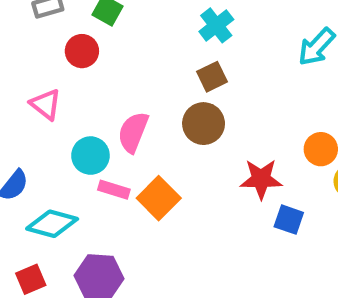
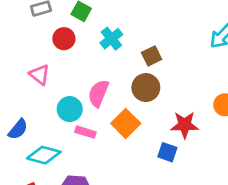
cyan cross: (216, 25) -> (111, 39), moved
orange square: (159, 198) -> (126, 123), moved
blue square: (289, 220) -> (167, 152), moved

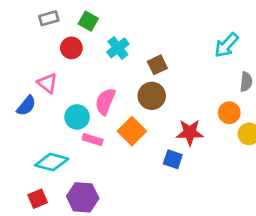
blue semicircle: (18, 129) -> (26, 106), moved

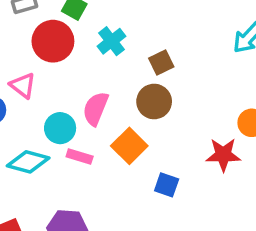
red circle: (71, 48) -> (53, 41), size x1.5
red star: (190, 132) -> (223, 155), moved
blue square: (173, 159) -> (167, 185), moved
cyan diamond: (52, 162) -> (28, 162), moved

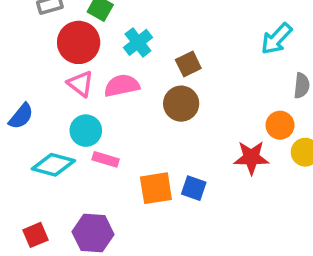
pink triangle: (23, 86) -> (80, 84), moved
pink semicircle: (96, 109) -> (122, 86), moved, turned 56
orange square: (129, 146) -> (156, 188), moved, turned 36

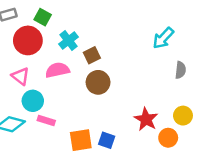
brown square: (188, 64) -> (92, 55), moved
pink triangle: (80, 84) -> (20, 76), moved
orange circle: (280, 125) -> (168, 138), moved
red star: (251, 158) -> (146, 119), turned 30

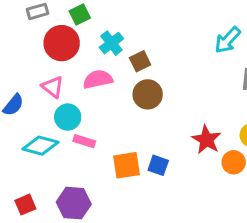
green square: (43, 17) -> (80, 14), turned 35

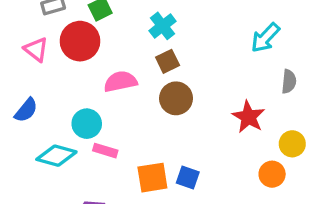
cyan cross: (111, 43) -> (163, 26), moved
pink triangle: (53, 87) -> (36, 49), moved
red star: (206, 140) -> (248, 117), moved

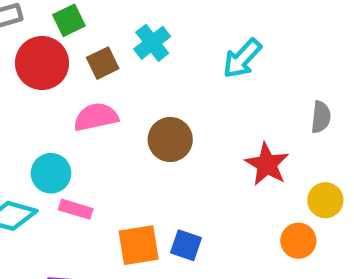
cyan arrow: (265, 38) -> (242, 59), moved
brown square: (168, 61) -> (103, 63), moved

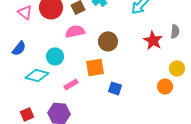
red star: (267, 164) -> (153, 40), moved
pink rectangle: (76, 209) -> (71, 84), moved, turned -48
orange square: (139, 245) -> (95, 67), moved

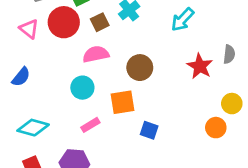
cyan circle: (55, 56) -> (82, 88), moved
cyan diamond: (37, 75) -> (33, 128), moved

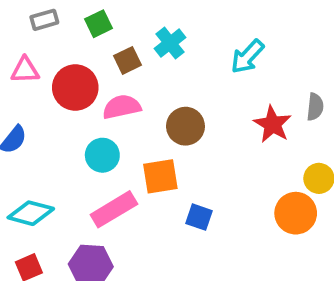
red circle: (64, 22) -> (75, 88), moved
pink triangle: (29, 29) -> (25, 70), turned -40
pink rectangle: (90, 125) -> (114, 209), size x1.6
orange circle: (216, 128) -> (296, 213), size x1.4

